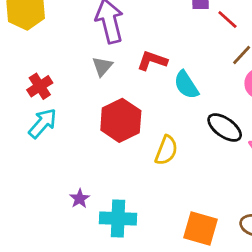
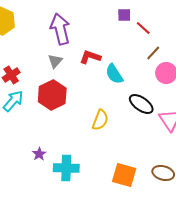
red hexagon: (121, 120) -> (52, 95), moved

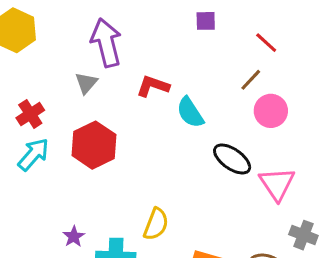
red line: (143, 28) -> (266, 43), moved
gray triangle: (55, 61) -> (86, 83), moved
yellow semicircle: (100, 120) -> (156, 224), moved

